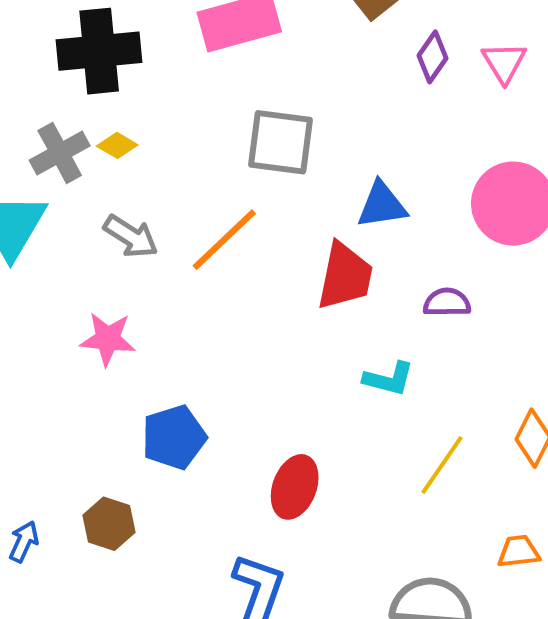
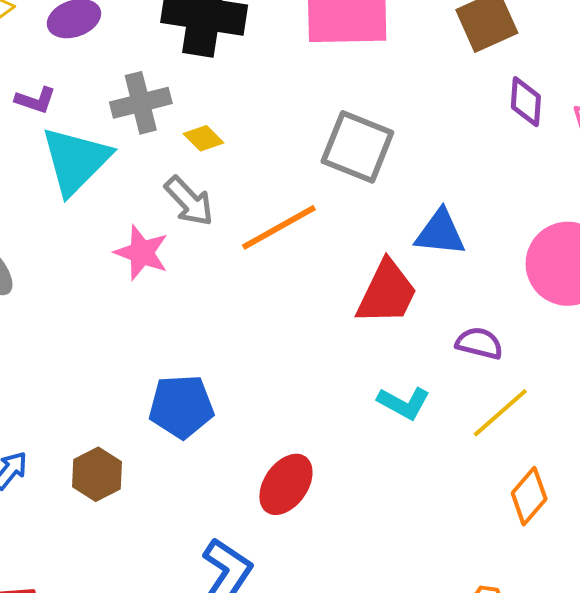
purple diamond: (433, 57) -> (526, 102), turned -45
yellow diamond: (117, 145) -> (204, 138), moved
pink star: (108, 339) -> (142, 253), moved
yellow line: (442, 465) -> (500, 413), moved

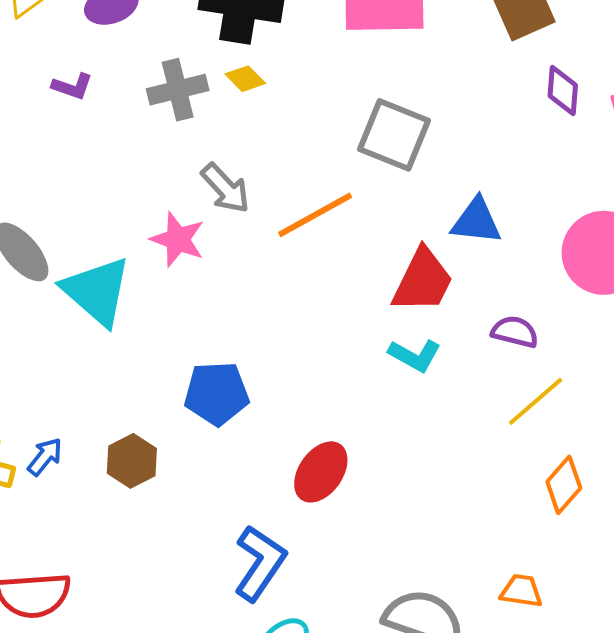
yellow diamond: (204, 138) -> (245, 79), moved
cyan triangle: (76, 160) -> (97, 291), moved, turned -34
cyan L-shape: (404, 403) -> (415, 355), moved

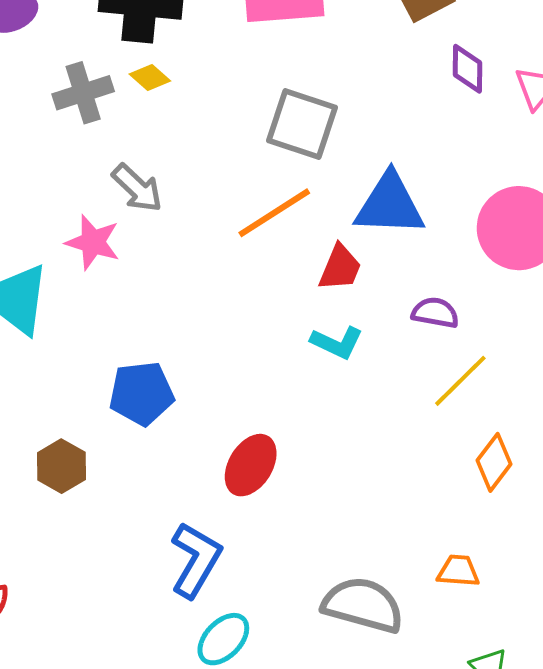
orange line: (315, 215) -> (274, 213), moved
blue triangle: (476, 221) -> (390, 205), size x1.4
red trapezoid: (423, 281) -> (340, 268), size x0.7

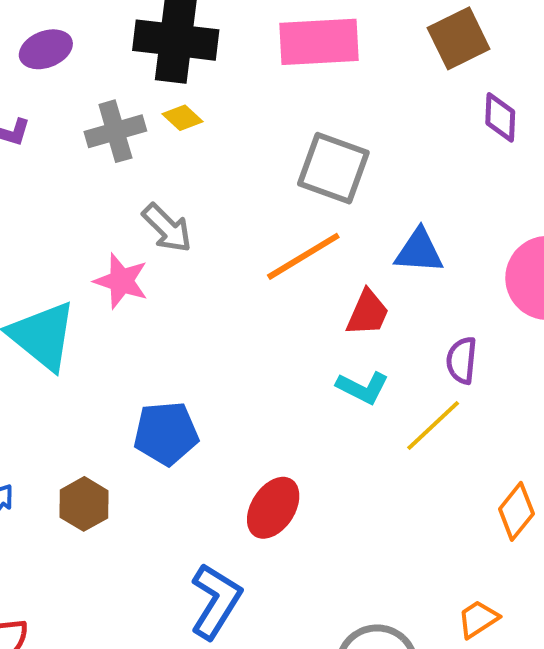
blue triangle: (390, 205) -> (419, 251), size x0.7
purple semicircle: (435, 313) -> (462, 360), turned -96
yellow line: (460, 381) -> (433, 426), moved
orange trapezoid: (458, 571) -> (478, 619), turned -39

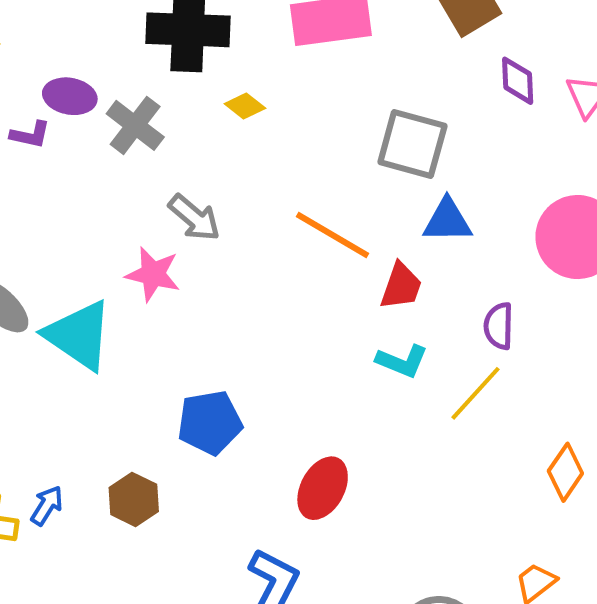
purple ellipse: (46, 49) -> (70, 96), moved, turned 36
yellow diamond: (182, 118) -> (245, 106), moved
gray cross: (115, 131) -> (135, 125), turned -32
gray square: (333, 168) -> (412, 144), moved
orange line: (303, 256) -> (333, 235), turned 66

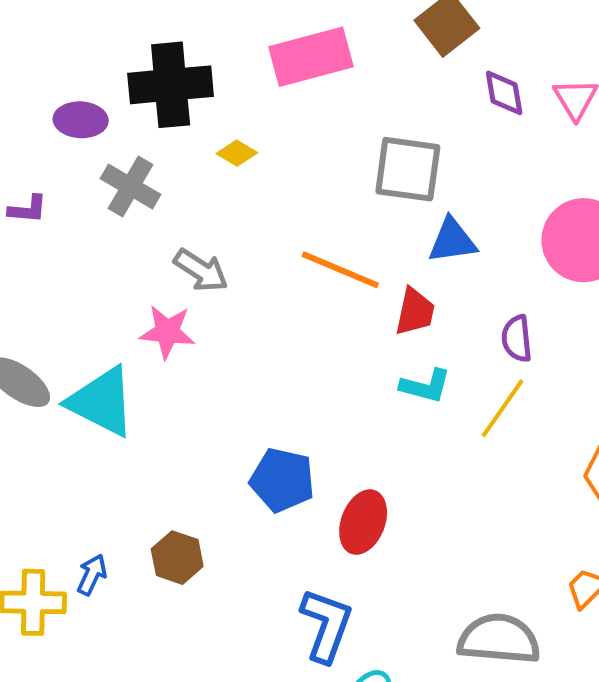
purple ellipse: (70, 96) -> (81, 120), moved
blue pentagon: (210, 423) -> (282, 480), moved, turned 30

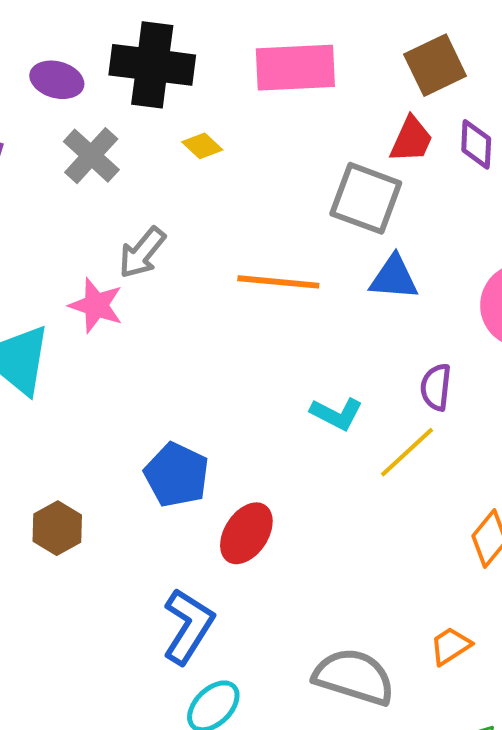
gray arrow: (201, 270) -> (142, 253), turned 84
orange line: (340, 270) -> (278, 282), turned -30
red trapezoid: (415, 312) -> (411, 140), moved

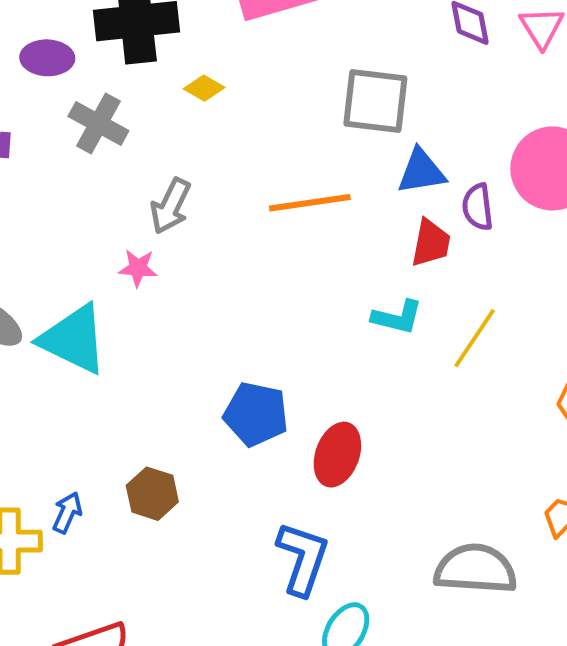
red trapezoid: (411, 140) -> (431, 243), moved
pink star: (96, 305) -> (138, 268), size x0.7
purple semicircle: (436, 387) -> (478, 207), moved

